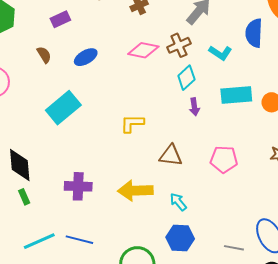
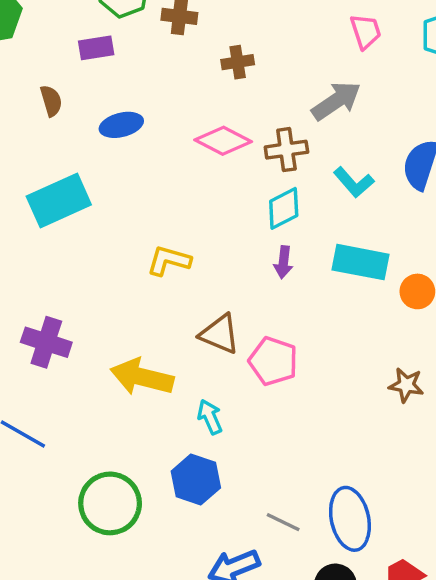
pink pentagon: (224, 159) -> (273, 361), moved

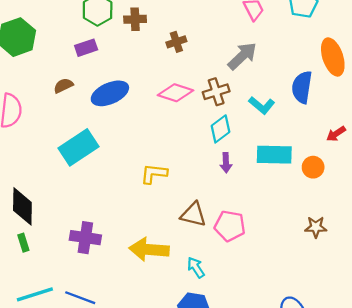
brown semicircle: (51, 101) -> (63, 86), turned -90
blue ellipse: (121, 125) -> (110, 93), size x1.4

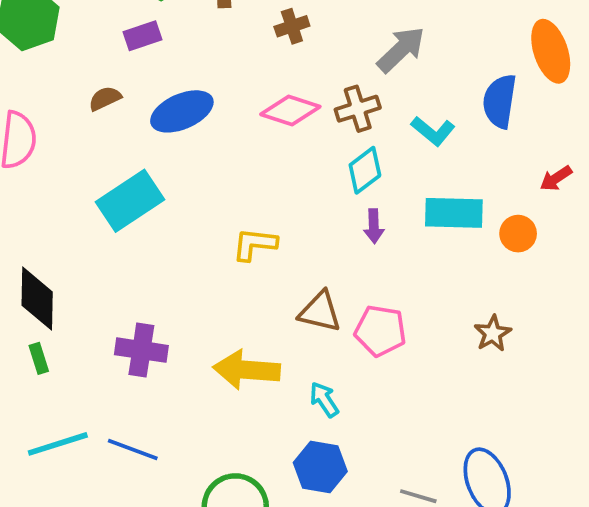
brown star: (316, 227) -> (493, 333), moved, turned -30

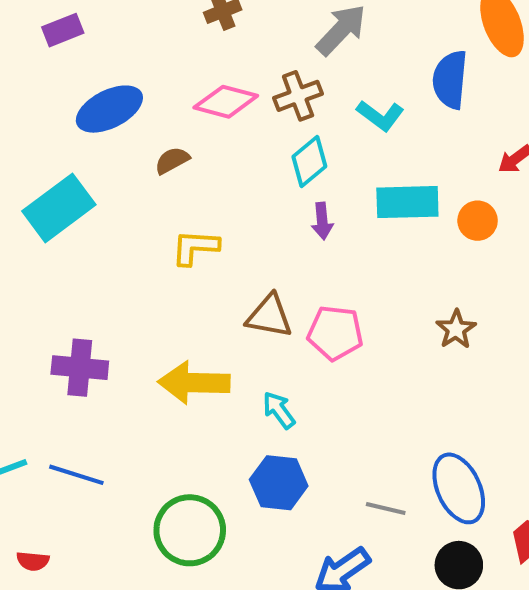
brown semicircle: (105, 98) -> (172, 160), moved

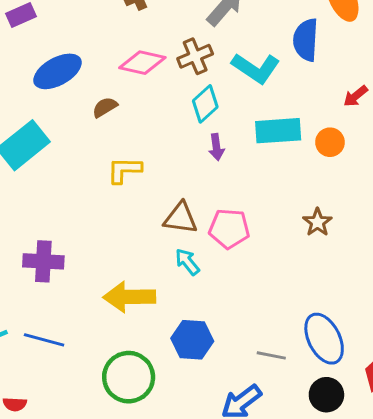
cyan L-shape: (380, 115) -> (256, 68), size x1.4
yellow arrow: (194, 383) -> (129, 297), moved
cyan arrow: (279, 410) -> (187, 262), moved

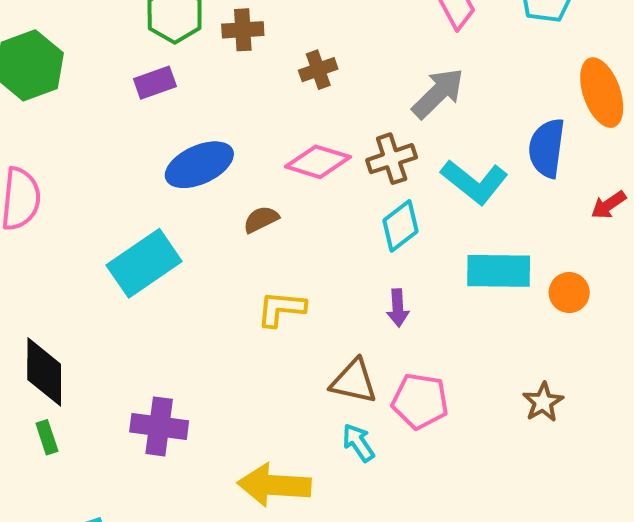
red arrow: (356, 96) -> (608, 205), moved
purple arrow: (216, 147) -> (398, 308), moved

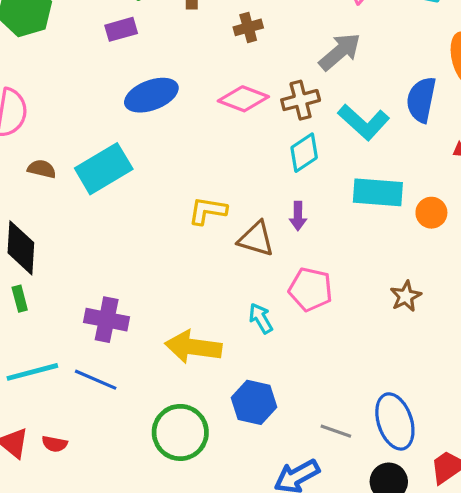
brown semicircle: (261, 219) -> (42, 169), moved, turned 36
brown triangle: (354, 381) -> (256, 239), moved
purple cross: (159, 426) -> (107, 320), moved

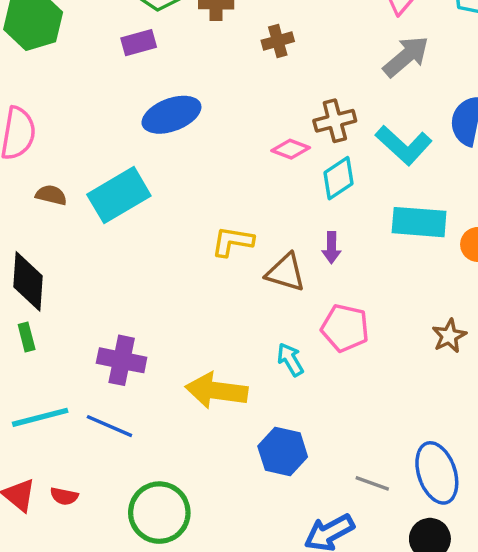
gray arrow: (340, 52) -> (406, 57), moved
pink diamond: (243, 99) -> (291, 149), moved, size x0.7
green circle: (180, 432) -> (159, 513), moved

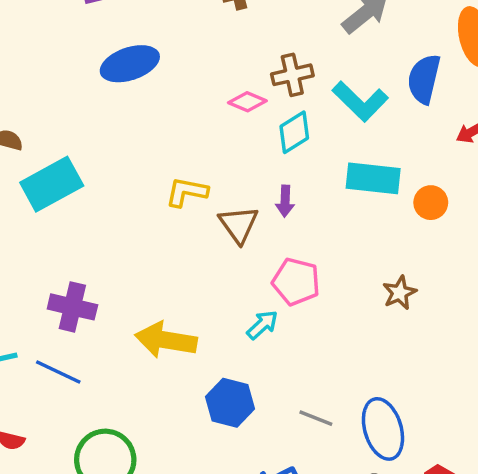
cyan rectangle: (119, 195) -> (52, 184), moved
brown triangle: (286, 272) -> (239, 224), turned 36
cyan arrow: (290, 360) -> (262, 325), moved, turned 76
gray line: (372, 483) -> (316, 418), moved

